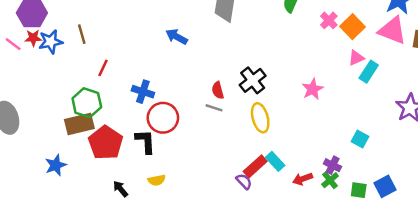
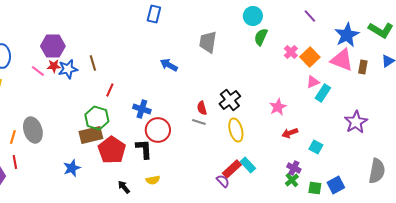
red arrow: (303, 179) -> (290, 133), moved

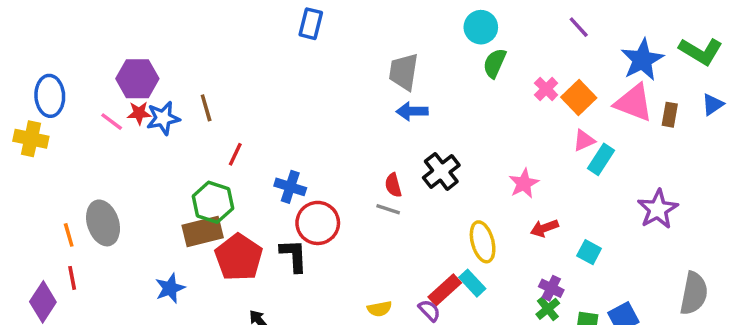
blue arrow: (169, 65) -> (412, 111), moved, turned -30
yellow ellipse: (236, 130) -> (483, 242), moved
orange line: (13, 137) -> (69, 235), turned -32
yellow semicircle: (153, 180) -> (380, 309), moved

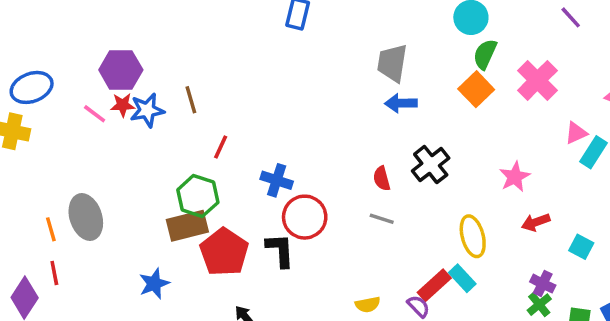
pink cross: (546, 89) -> (537, 80), size x1.6
blue ellipse: (50, 96) -> (32, 87), turned 72
orange square: (579, 98) -> (476, 89), moved
gray line: (388, 209) -> (382, 219), moved

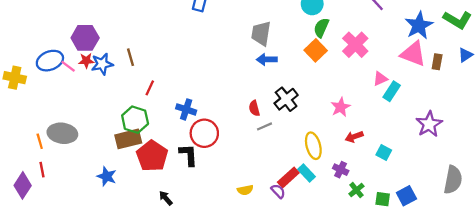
blue ellipse: (32, 87) -> (50, 61), moved
gray ellipse: (86, 217) -> (62, 133), turned -64
gray line: (382, 219) -> (264, 126), moved, turned -42
blue star: (154, 284) -> (107, 176), turned -30
purple cross: (543, 284) -> (341, 170), moved

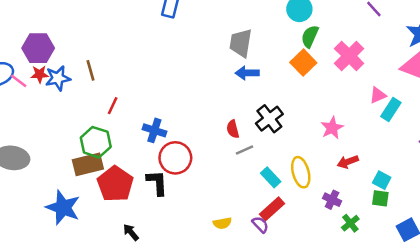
cyan rectangle: (306, 173) -> (271, 177), moved
blue star: (107, 176) -> (63, 207), size x1.5
green square: (383, 199) -> (380, 198), moved

